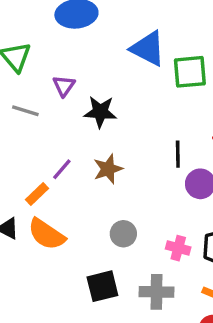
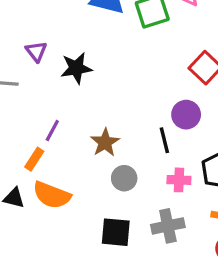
black line: (178, 154) -> (164, 140), moved
brown star: (108, 169) -> (105, 142), moved
black square: (102, 286) -> (116, 232), turned 32

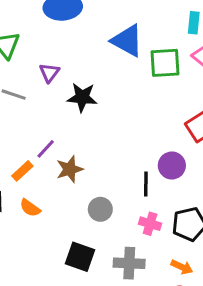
brown star: (105, 142) -> (70, 169), moved
orange semicircle: (52, 195) -> (30, 208), size x0.6

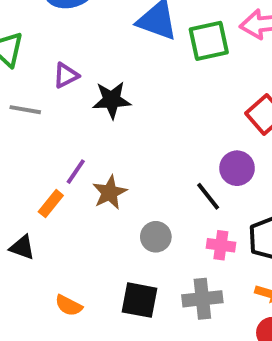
purple triangle: (49, 73) -> (66, 75), turned 35
black line: (146, 184) -> (208, 196), turned -30
orange semicircle: (30, 208) -> (69, 306), moved

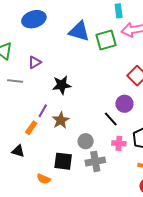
black star: (112, 100) -> (62, 85), moved
gray cross: (202, 299) -> (95, 161), moved
black square: (139, 300) -> (63, 161), moved

